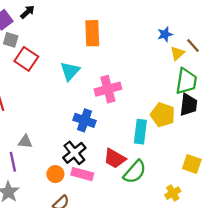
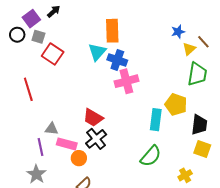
cyan triangle: (70, 71) -> (97, 52), moved
black trapezoid: (188, 105) -> (199, 125), moved
blue cross: (84, 120) -> (117, 60), moved
red trapezoid: (115, 158) -> (93, 118), moved
pink rectangle: (82, 174) -> (67, 144), moved

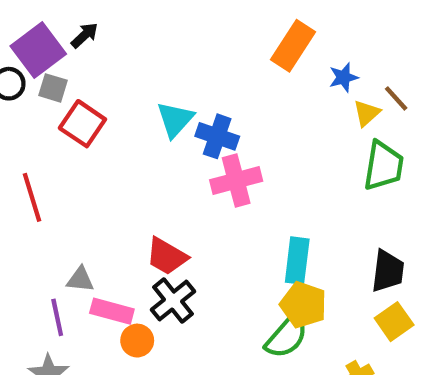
purple square: (31, 19) -> (38, 50), size x1.4
orange rectangle: (112, 31) -> (293, 46), moved, turned 35
yellow pentagon: (176, 105) -> (304, 305), moved
yellow square: (202, 149) -> (394, 322), turned 36

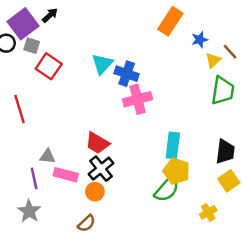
orange circle: (137, 341) -> (95, 192), moved

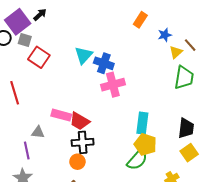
orange rectangle: (170, 21) -> (140, 20), size x0.7
black cross: (101, 169) -> (83, 142), turned 35
pink rectangle: (66, 175) -> (61, 115), moved

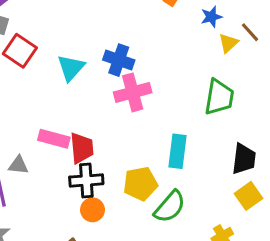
cyan triangle: (84, 55) -> (71, 68), moved
green trapezoid: (184, 78) -> (219, 97), moved
red trapezoid: (80, 121) -> (82, 148), turned -125
yellow pentagon: (145, 144) -> (140, 184), moved, turned -30
orange circle: (77, 162) -> (92, 210), moved

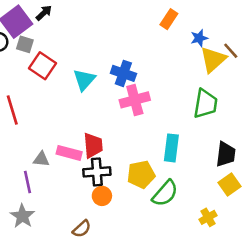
yellow triangle: (228, 43) -> (213, 60), size x1.6
pink rectangle: (54, 139) -> (69, 153), moved

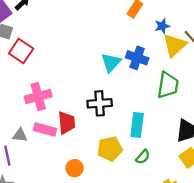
blue cross: (123, 73) -> (137, 58), moved
cyan triangle: (84, 80) -> (111, 62), moved
pink cross: (135, 100) -> (38, 97), moved
black cross: (97, 172) -> (100, 103), moved
green semicircle: (165, 193) -> (143, 157), moved, size x0.6

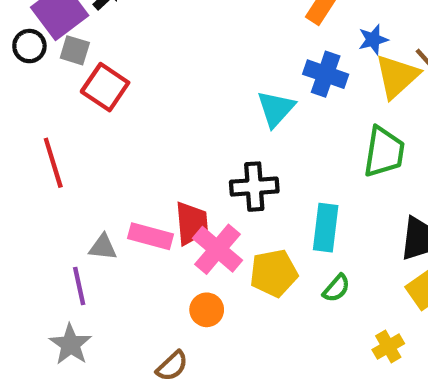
blue cross: (137, 58) -> (326, 74), moved
pink cross: (38, 97) -> (218, 249), moved, turned -35

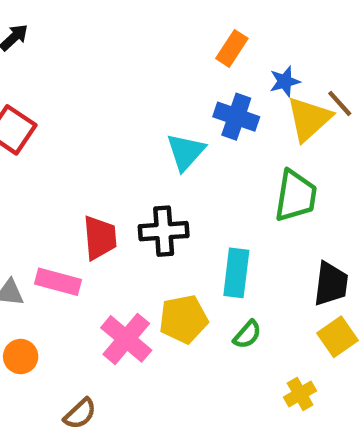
red trapezoid: (192, 223) -> (100, 238), moved
pink cross: (218, 249) -> (126, 339), moved
orange circle: (207, 310) -> (21, 357), moved

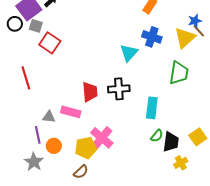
blue star: (285, 81) -> (195, 21), moved
black trapezoid: (331, 284) -> (171, 142), moved
yellow pentagon: (183, 319) -> (86, 148), moved

